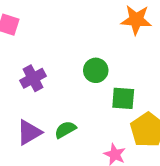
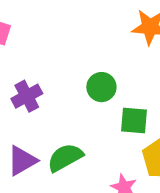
green semicircle: (65, 130) -> (65, 157), size x1.4

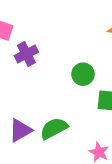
purple cross: (27, 96) -> (26, 54), moved

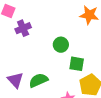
purple triangle: (20, 130) -> (15, 80), turned -48

